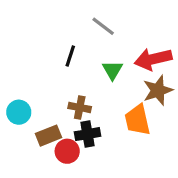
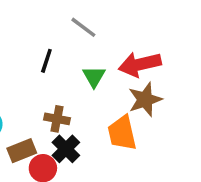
black cross: (87, 134) -> (66, 149), turned -35

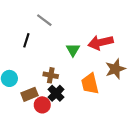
gray line: (83, 27) -> (44, 20), moved
black line: (46, 61) -> (26, 40), moved
brown star: (145, 100) -> (115, 69), moved

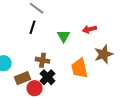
black line: (26, 40) -> (33, 27), moved
red arrow: (101, 42) -> (90, 29), size x0.6

